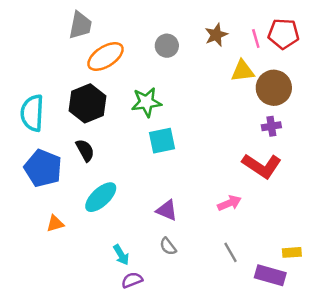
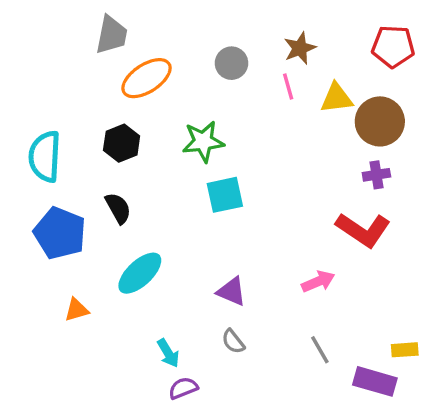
pink line: (256, 38) -> (288, 86), moved
black hexagon: (87, 103) -> (122, 143), size x0.7

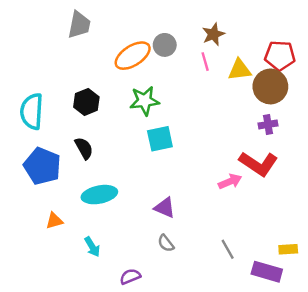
red pentagon: (393, 46) -> (280, 56), moved
orange ellipse: (147, 78) -> (133, 56), moved
cyan ellipse: (140, 273) -> (99, 195), turned 32
pink arrow: (318, 281) -> (230, 181), moved
cyan arrow: (168, 353) -> (92, 247), moved

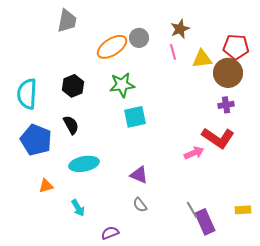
purple rectangle: (267, 272) -> (205, 222), moved, turned 50

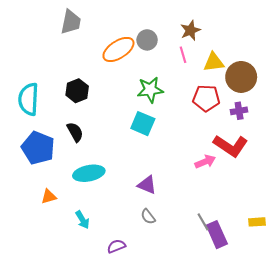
red pentagon: (236, 47) -> (206, 98), moved
green star: (122, 85) -> (150, 90), moved
cyan square: (135, 117) -> (143, 124), turned 35

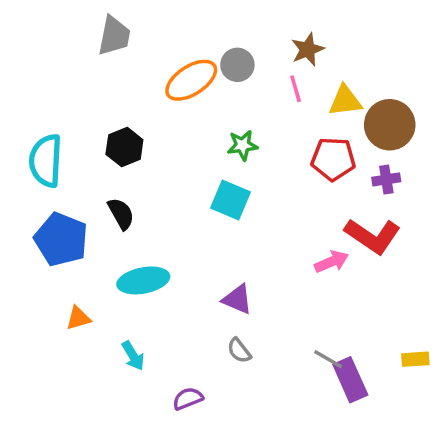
green star: (150, 90) -> (243, 145), size x0.7
gray line: (203, 222) -> (328, 359), turned -30

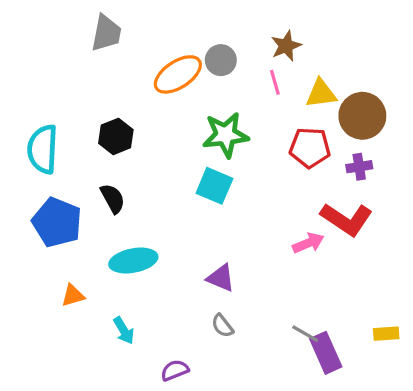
green star: (243, 145) -> (226, 135), size x1.6

